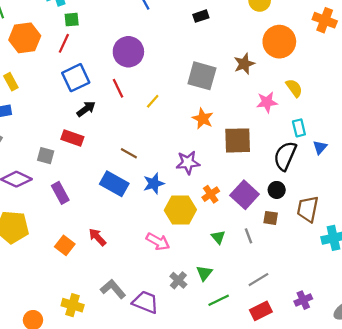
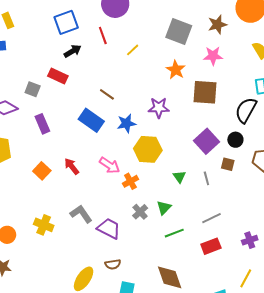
pink star: (267, 102) -> (213, 56), moved
orange cross: (211, 194) -> (130, 181), moved
pink arrow: (158, 242) -> (110, 165), moved

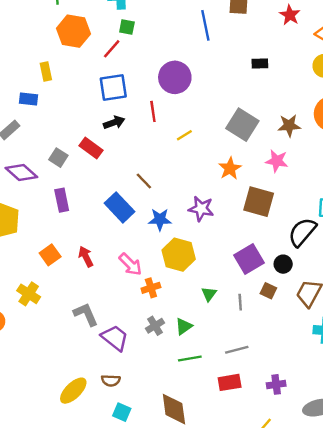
yellow cross: (44, 225) -> (29, 294), moved

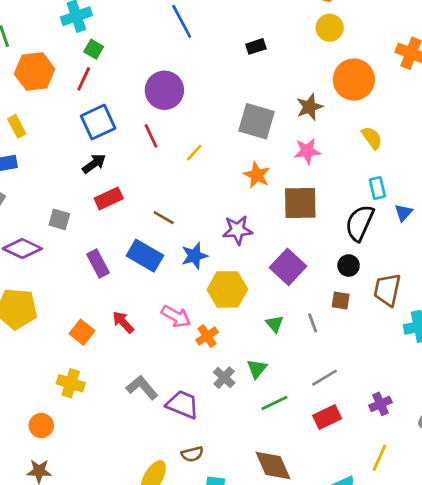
green square: (127, 27) -> (94, 49), turned 35
black arrow: (114, 122) -> (94, 164), moved
red rectangle: (91, 148) -> (109, 198), moved, turned -45
purple rectangle: (62, 200) -> (98, 264), moved
purple square: (249, 259) -> (288, 267), moved

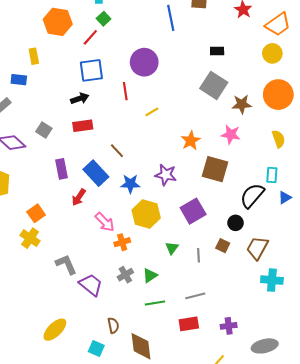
gray square: (256, 121) -> (214, 85), moved
red arrow: (123, 322) -> (79, 197), moved, turned -120
yellow cross: (71, 383) -> (30, 238), moved
brown semicircle: (192, 454) -> (113, 325), moved, turned -105

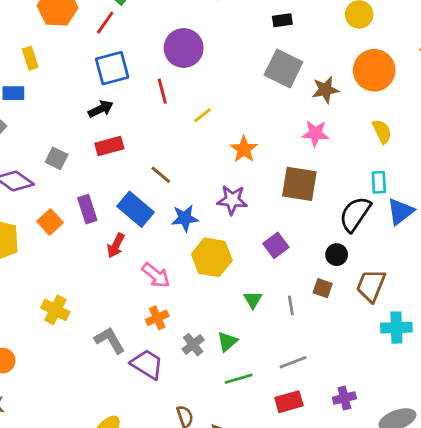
orange star: (191, 141) -> (244, 149), moved
blue triangle: (285, 198) -> (400, 211), size x1.5
purple square: (193, 211) -> (276, 245), size x0.7
orange square: (36, 213) -> (50, 222), moved
orange cross: (122, 242) -> (157, 318), moved

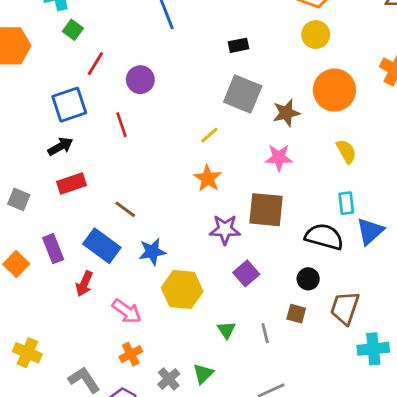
red line: (105, 23) -> (95, 64), moved
purple circle: (184, 48) -> (140, 80), size x0.7
yellow line: (203, 115) -> (209, 135), moved
purple star: (232, 200) -> (225, 229), moved
black semicircle: (355, 214) -> (324, 237), turned 75

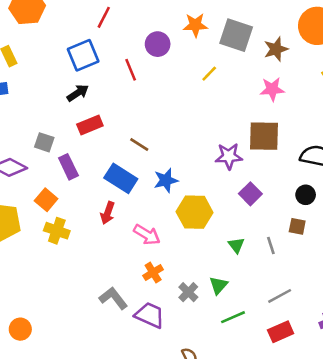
purple circle: (140, 80) -> (158, 44), moved
orange star: (208, 178) -> (195, 25), moved, turned -30
purple rectangle: (53, 249) -> (68, 167), moved
yellow cross: (27, 353) -> (57, 231), moved

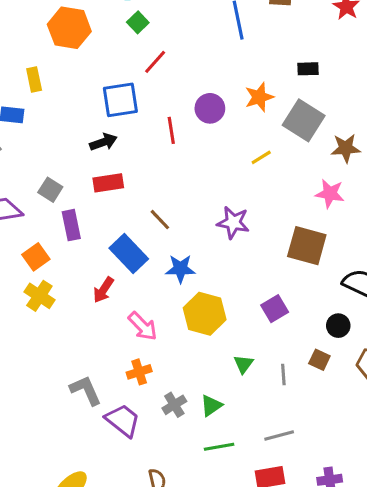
orange star: (195, 25) -> (259, 97), turned -30
purple star: (229, 156) -> (233, 223), moved

